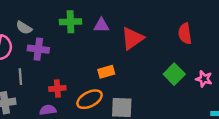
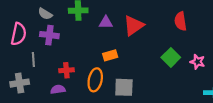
purple triangle: (101, 25) -> (106, 22), moved
gray semicircle: (24, 28) -> (45, 14), moved
orange ellipse: (90, 99) -> (95, 80), turned -50

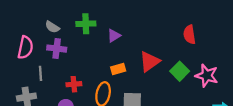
purple triangle: (106, 22) -> (114, 36), turned -32
red triangle: (134, 25) -> (149, 62), moved
pink star: (197, 62) -> (207, 76), size x1.5

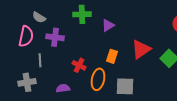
gray semicircle: (52, 27) -> (39, 17), moved
orange rectangle: (118, 69) -> (112, 56), turned -56
red cross: (74, 84) -> (79, 65), moved, turned 32

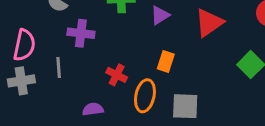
pink semicircle: (26, 36) -> (24, 45), moved
red triangle: (141, 49) -> (209, 23), moved
gray cross: (27, 82) -> (21, 81), moved

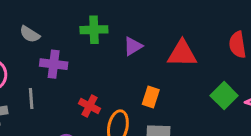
red triangle: (209, 23) -> (182, 54), turned 36
orange rectangle: (166, 62) -> (151, 97), moved

